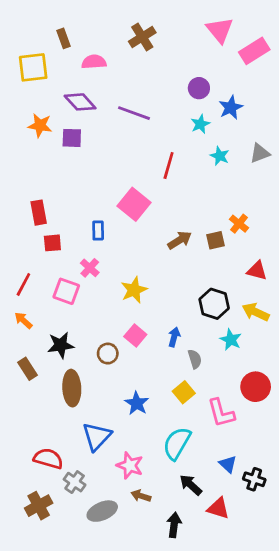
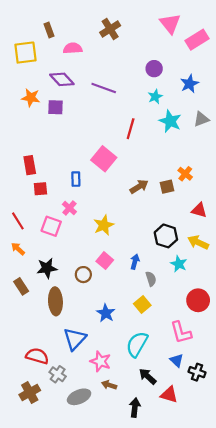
blue star: (231, 108) -> (190, 84), moved
cyan star: (220, 156) -> (170, 121), size x1.5
red line: (23, 284) -> (18, 221), turned -60
pink L-shape: (221, 413) -> (181, 332), moved

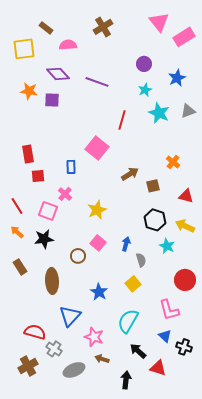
brown rectangle: (49, 30) -> (46, 28), turned -32
brown square: (167, 187) -> (153, 186), moved
black star: (47, 268) -> (44, 239), moved

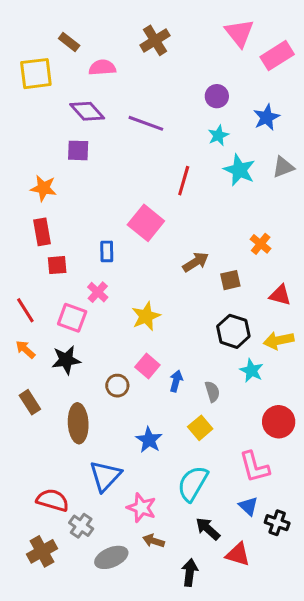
orange star: (29, 91) -> (43, 188), moved
yellow arrow: (185, 226) -> (279, 340), turned -36
blue arrow: (126, 244) -> (176, 381), moved

